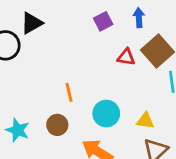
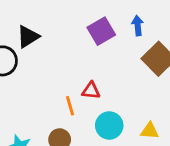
purple square: (103, 21) -> (101, 31), size x1.4
red triangle: (126, 57) -> (91, 91), moved

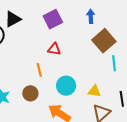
purple square: (101, 31) -> (53, 19), moved
red triangle: (91, 91) -> (54, 49), moved

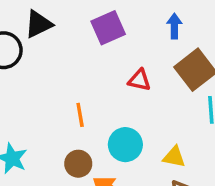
red triangle: (54, 49) -> (139, 80), moved
brown circle: (30, 93) -> (78, 164), moved

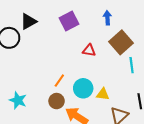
orange line: (80, 115) -> (59, 81), moved, turned 48
yellow triangle: (174, 157) -> (103, 94), moved

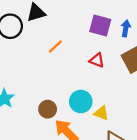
purple square: (69, 21) -> (100, 25), moved, turned 30
orange line: (59, 81) -> (55, 47), moved

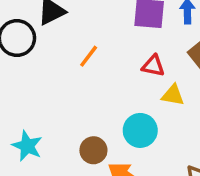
yellow triangle: (101, 113) -> (173, 95), moved

